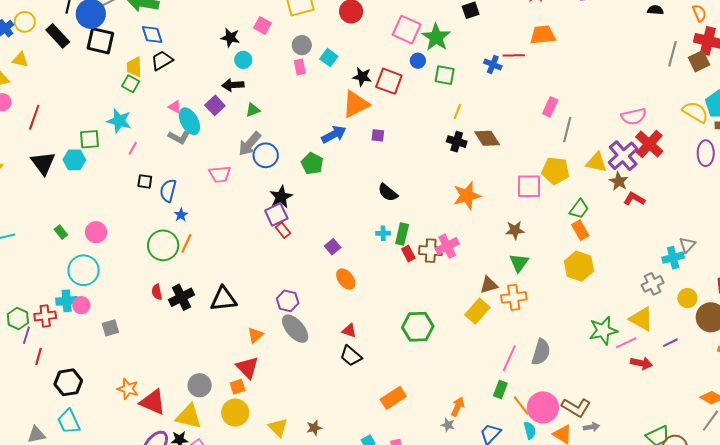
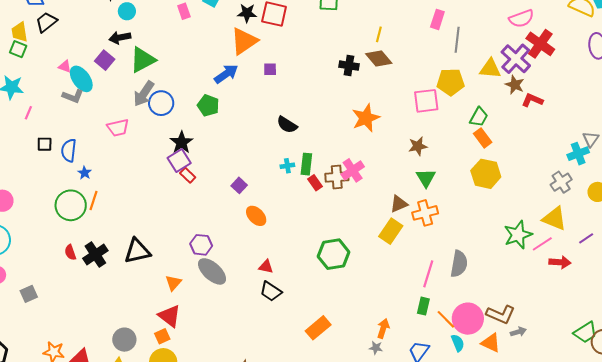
green triangle: (253, 110) -> (143, 60), size x1.8
yellow line: (457, 111) -> (379, 34), moved

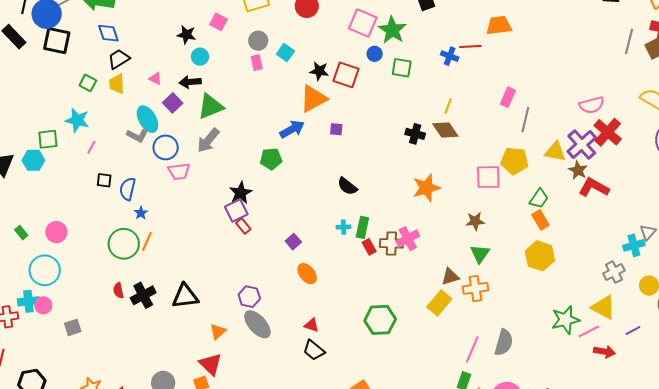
yellow trapezoid: (20, 32) -> (117, 84), moved
pink triangle: (65, 66) -> (155, 79), moved
red L-shape: (532, 100) -> (594, 187), size x1.4
blue circle: (161, 103) -> (166, 147), moved
green pentagon: (208, 105) -> (271, 159), turned -30

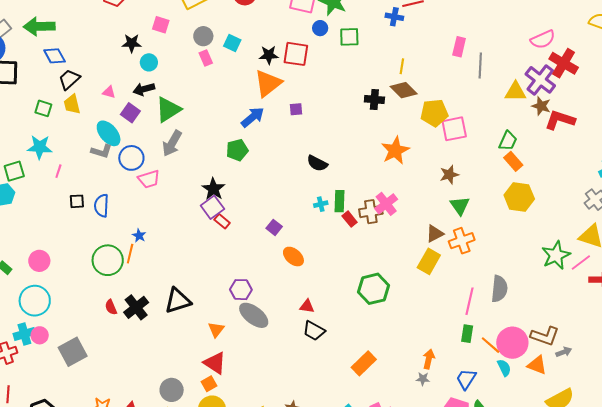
yellow pentagon: (514, 161) -> (434, 113), moved
blue star: (141, 213) -> (139, 236), moved
gray square: (73, 327) -> (73, 352), size x1.6

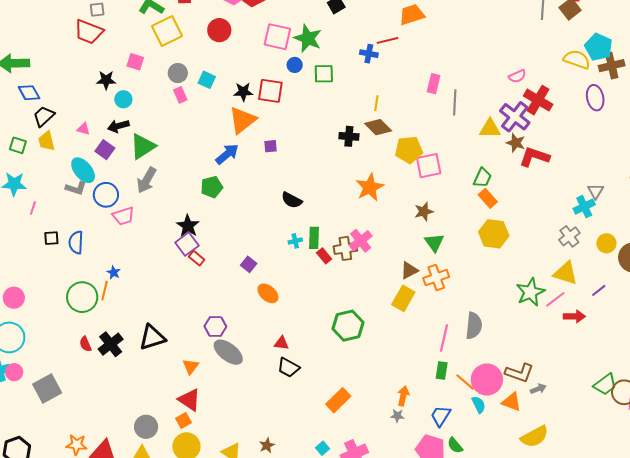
pink semicircle: (543, 39) -> (517, 76), size x0.7

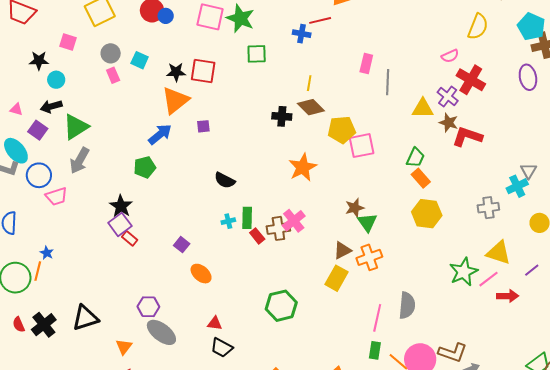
yellow semicircle: (577, 59) -> (478, 27), moved, turned 92
blue circle: (295, 65) -> (166, 16), moved
purple cross: (515, 117) -> (448, 96), size x0.7
brown star: (424, 211) -> (355, 208), moved
gray cross: (569, 236) -> (488, 208), moved, turned 30

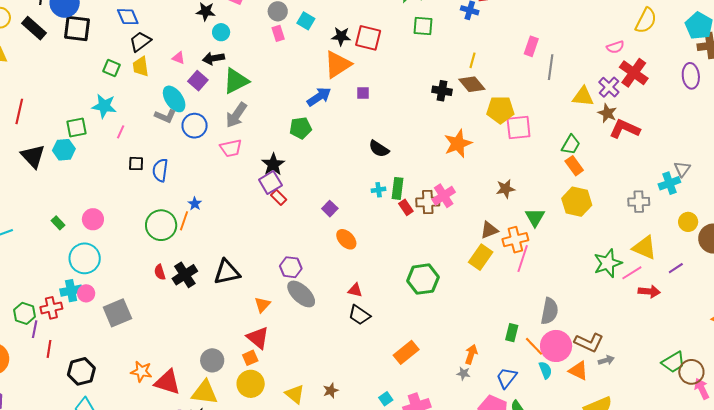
pink trapezoid: (56, 196) -> (231, 148), moved
green triangle: (367, 222) -> (535, 217), moved
gray semicircle: (407, 305) -> (549, 311), moved
pink line: (377, 318) -> (523, 259), moved

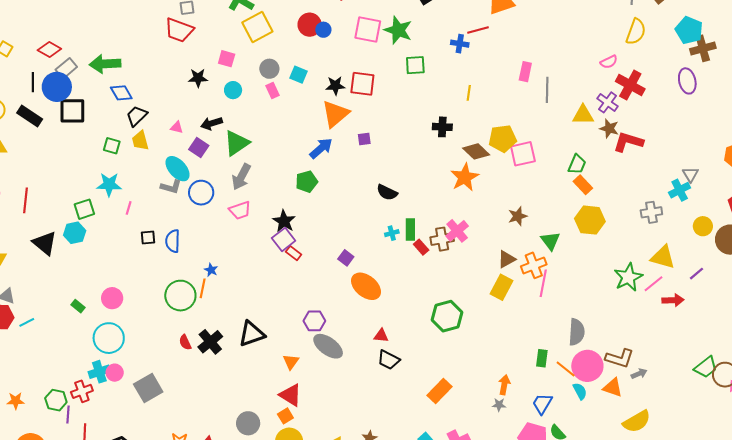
cyan circle: (221, 32) -> (233, 90), moved
brown diamond: (472, 84) -> (476, 151), moved
orange ellipse: (346, 239) -> (366, 286), size x1.4

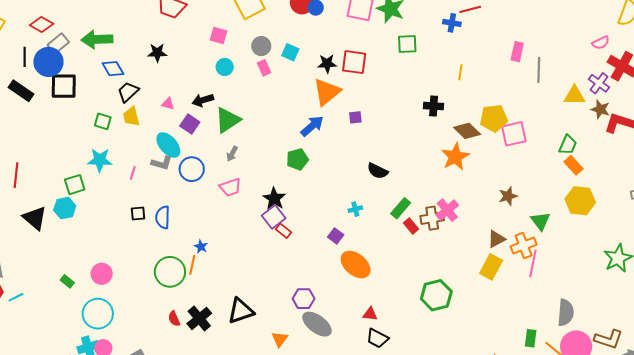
black star: (198, 78) -> (157, 53), moved
gray arrow: (241, 177) -> (232, 154), size x0.6
pink line: (129, 208) -> (133, 173), moved
green rectangle: (410, 229) -> (401, 208), turned 40
cyan cross: (392, 233) -> (355, 209), moved

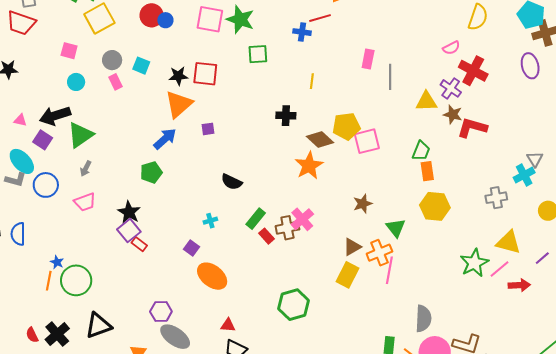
black arrow: (203, 100) -> (55, 116), size x1.4
orange rectangle: (573, 165) -> (427, 171), turned 36
green circle: (170, 272) -> (76, 280), moved

